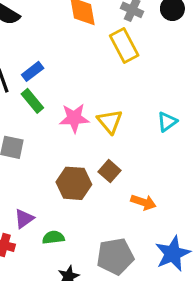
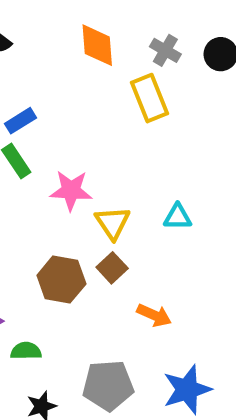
yellow triangle: (110, 121) -> (113, 223), moved
cyan triangle: (167, 122) -> (178, 217), moved, turned 30

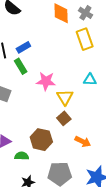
gray cross: (165, 50) -> (85, 13), moved
cyan triangle: (178, 217) -> (90, 80), moved
brown hexagon: (61, 280) -> (41, 140), moved

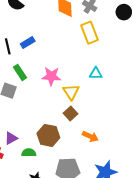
green rectangle: (21, 66) -> (20, 72), moved

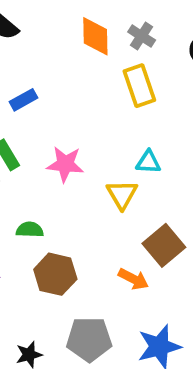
yellow triangle: (71, 92) -> (122, 194), moved
brown square: (70, 113) -> (164, 245), moved, size x1.5
green semicircle: (29, 153) -> (30, 230), moved

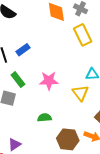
green semicircle: (30, 230) -> (45, 118), moved
brown hexagon: (55, 274) -> (68, 139), moved

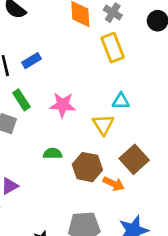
brown hexagon: (68, 139) -> (87, 167), moved

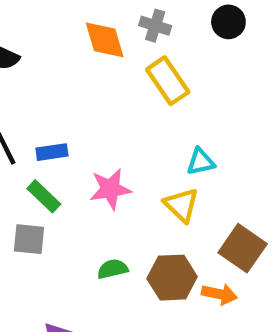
blue rectangle: (32, 61) -> (52, 152), moved, turned 36

